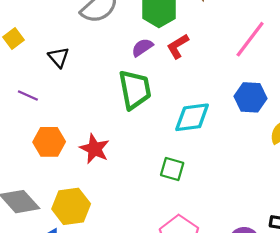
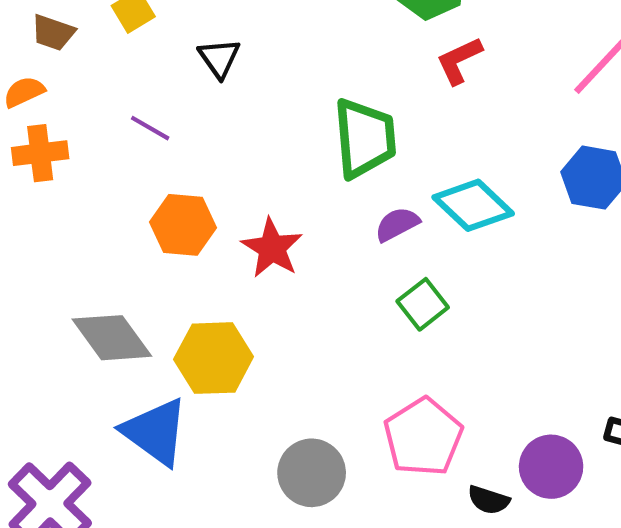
purple semicircle: (142, 47) -> (397, 224), moved
cyan diamond: (192, 117) -> (473, 205), turned 45
green square: (172, 169) -> (423, 304), turned 30

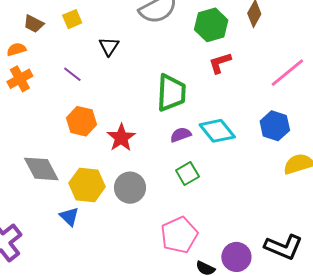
orange cross: (40, 153) -> (20, 79), turned -30
blue triangle: (155, 432) -> (69, 217), moved, size x0.6
gray circle: (312, 473) -> (130, 188), moved

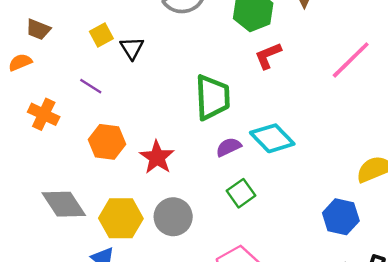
yellow square: (72, 19) -> (101, 35), moved
orange cross: (20, 79) -> (44, 114), moved, turned -30
blue hexagon: (275, 126) -> (341, 217), moved

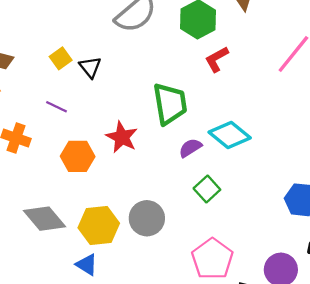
red star: (157, 157) -> (122, 137), moved

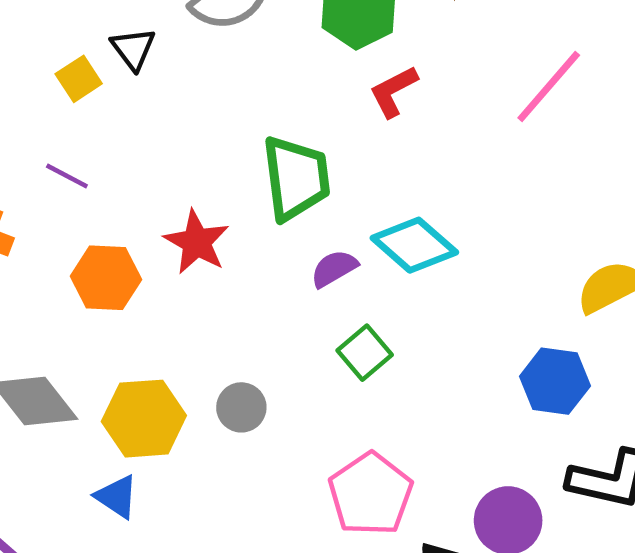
black triangle: (90, 67) -> (133, 49), moved
gray circle: (147, 218) -> (241, 407), size x0.7

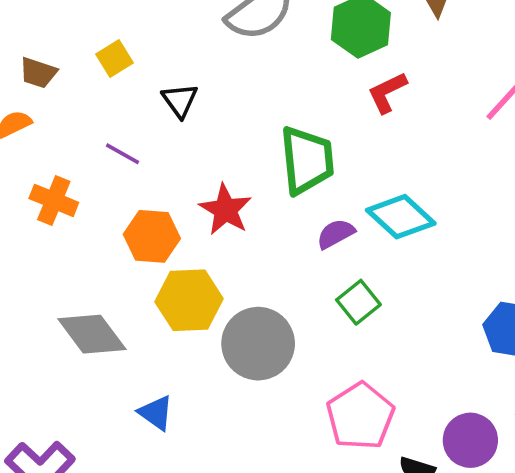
black triangle: (133, 49) -> (180, 100), moved
yellow square: (79, 79) -> (115, 59), moved
gray circle: (241, 407) -> (258, 344), size x1.8
yellow hexagon: (144, 419) -> (189, 300), moved

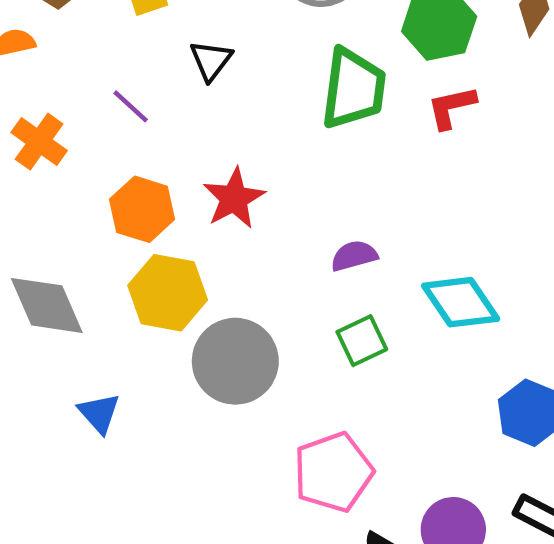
green trapezoid: (307, 160) -> (353, 89), moved
cyan diamond: (401, 217) -> (461, 302), moved

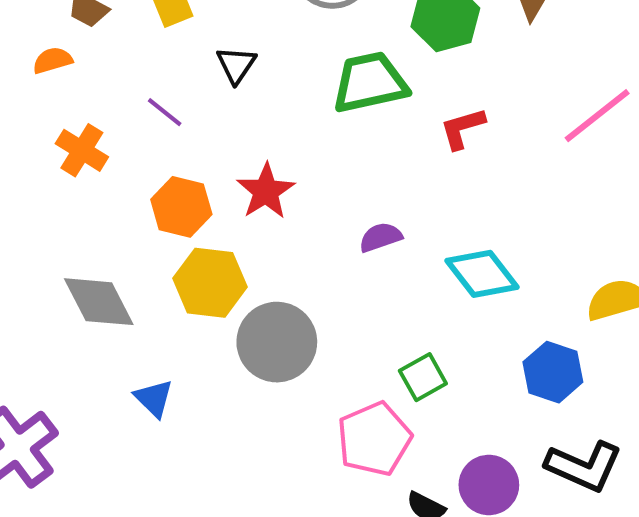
green trapezoid: (353, 89) -> (370, 82), turned -106
red L-shape: (451, 107) -> (462, 128), moved
green square: (362, 341) -> (423, 377), moved

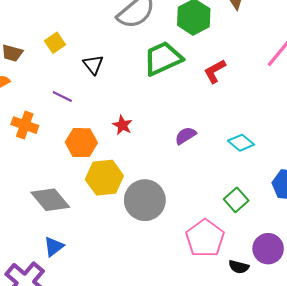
red star: (266, 191) -> (122, 125), size x0.7
cyan diamond: (482, 274) -> (241, 143), size x0.7
green square: (423, 377) -> (236, 200), moved
blue triangle: (154, 398) -> (54, 247), moved, turned 50

